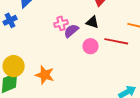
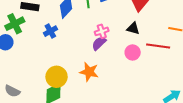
purple semicircle: (71, 31) -> (99, 43), moved
orange star: (45, 75) -> (89, 72), moved

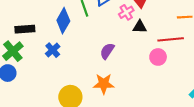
pink cross: (102, 31) -> (126, 12), moved
pink circle: (133, 52) -> (158, 57), moved

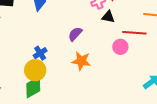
blue cross: (53, 50) -> (40, 53), moved
orange star: (104, 84) -> (81, 61), moved

